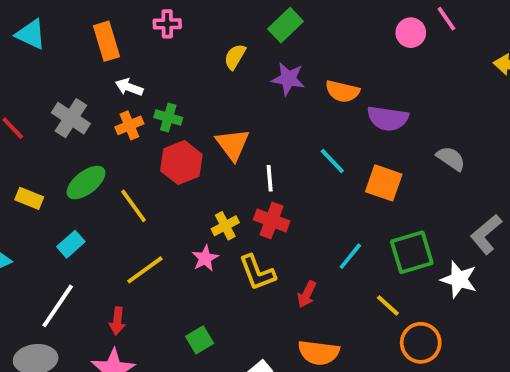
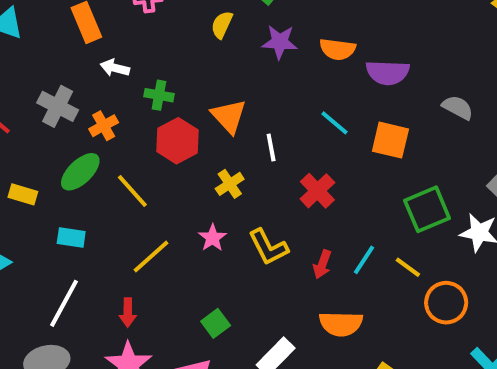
orange cross: (129, 125) -> (104, 126), moved
red cross: (272, 220) -> (317, 191), moved, turned 32
yellow cross: (225, 226) -> (230, 184), moved
cyan rectangle: (71, 244) -> (71, 238), turned 56
cyan line: (350, 256) -> (364, 260), moved

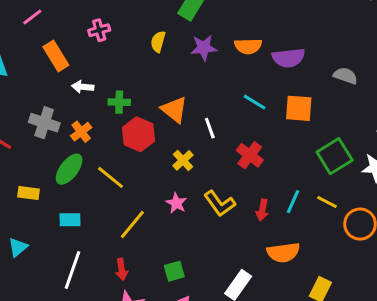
green square: (216, 323) -> (174, 271), moved, turned 30

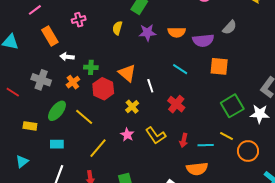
gray semicircle: (345, 76) -> (230, 27), moved, turned 112
orange square: (299, 108) -> (219, 66), moved
orange cross: (81, 132) -> (73, 82), moved
cyan line: (293, 202) -> (206, 145), moved, turned 63

